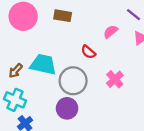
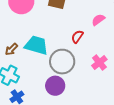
red semicircle: (88, 52) -> (77, 37), turned 80

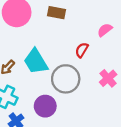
cyan trapezoid: (36, 45) -> (36, 62), turned -135
purple circle: (55, 86) -> (45, 106), moved

